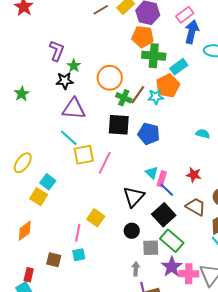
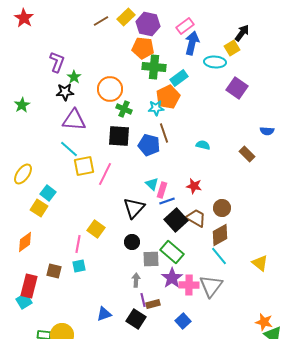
brown line: (138, 95) -> (164, 133), moved, turned -54
blue line: (167, 190) -> (167, 201), turned -63
black square: (164, 215) -> (176, 220), moved
red rectangle: (29, 275) -> (29, 286), size x1.6

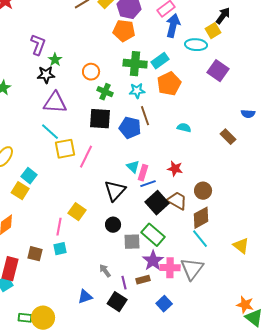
green cross: (154, 67) -> (135, 64), moved
orange circle: (110, 89) -> (91, 72), size x0.7
orange pentagon: (168, 97) -> (169, 84), moved
gray arrow: (136, 280) -> (105, 271), moved, turned -40
brown rectangle: (153, 304) -> (143, 280), moved

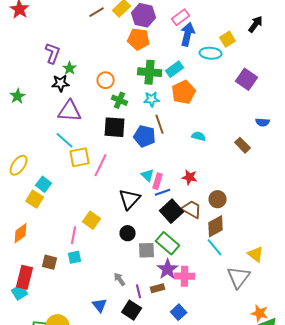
black arrow: (223, 16) -> (256, 24), moved
purple square: (218, 71) -> (247, 79), moved
gray triangle: (192, 269) -> (239, 277), moved
blue triangle: (85, 297) -> (100, 305), turned -49

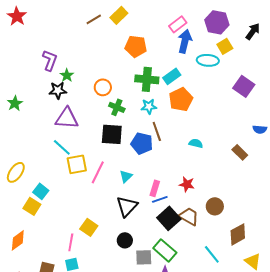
purple hexagon: (144, 15) -> (217, 22), moved
cyan triangle: (148, 175) -> (126, 176), moved, turned 32
brown diamond: (216, 226) -> (238, 234), moved

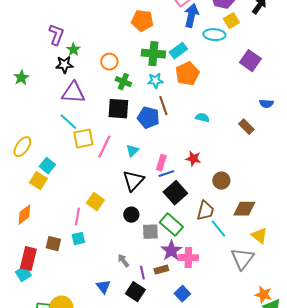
brown trapezoid: (189, 216) -> (205, 211), moved, turned 75
brown diamond: (238, 234) -> (244, 209), turned 30

